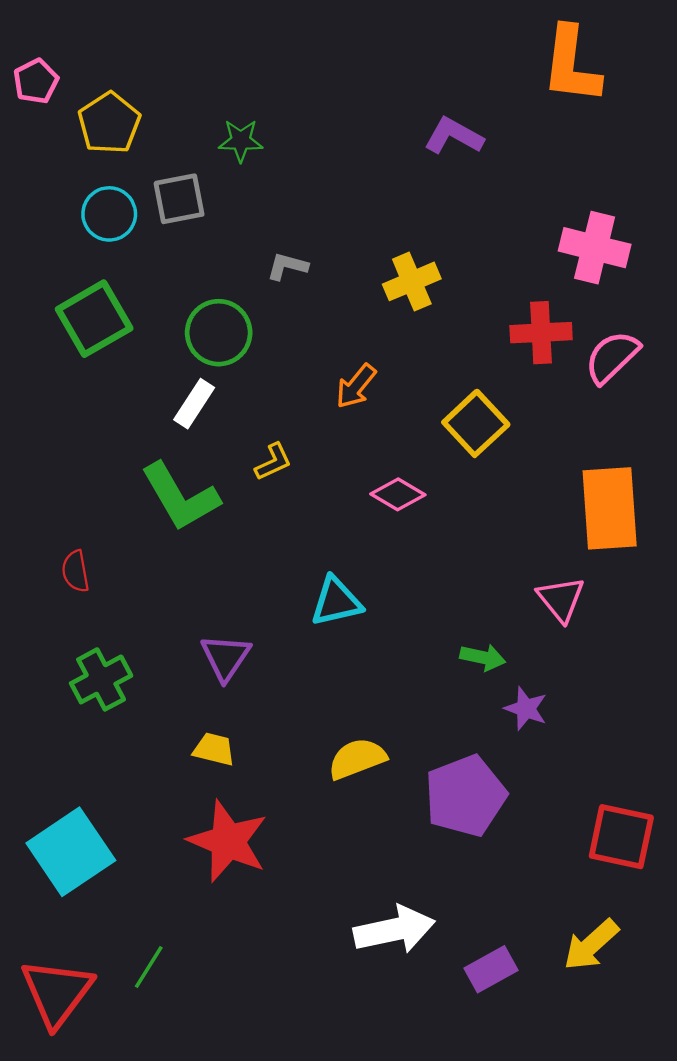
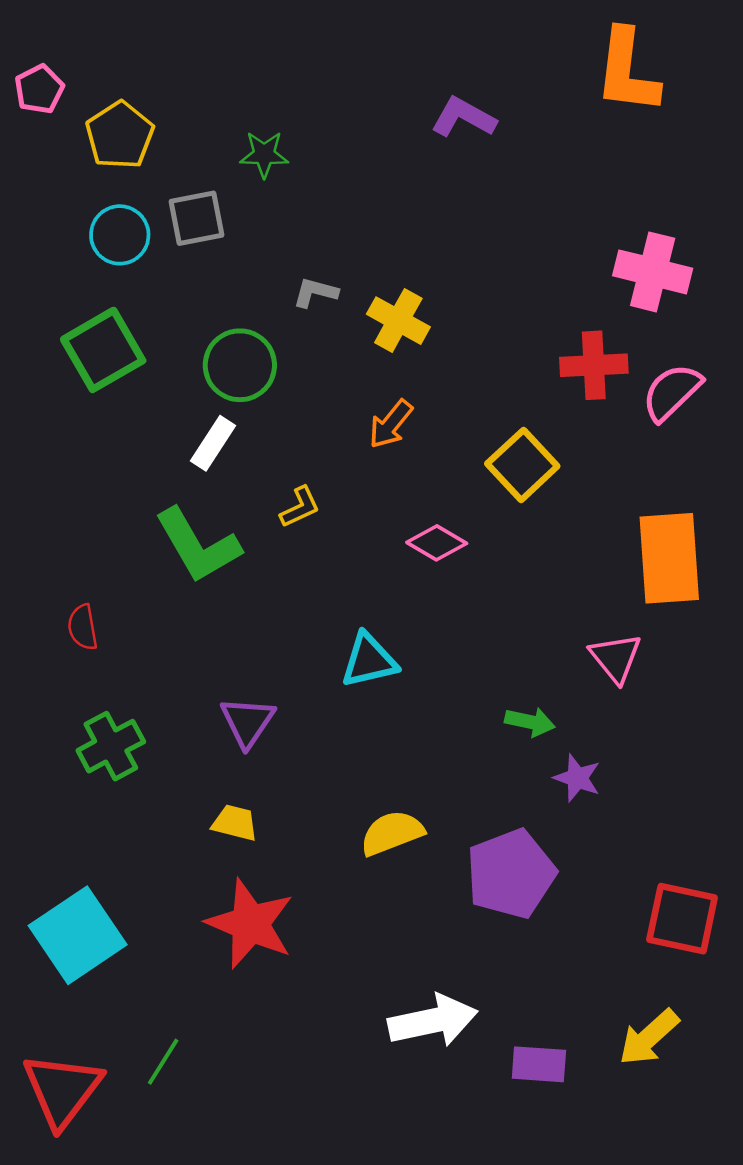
purple L-shape: (454, 136) -> (464, 117), moved
yellow cross: (412, 281) -> (398, 321), moved, turned -38
purple rectangle: (491, 969) -> (539, 1064), turned 33

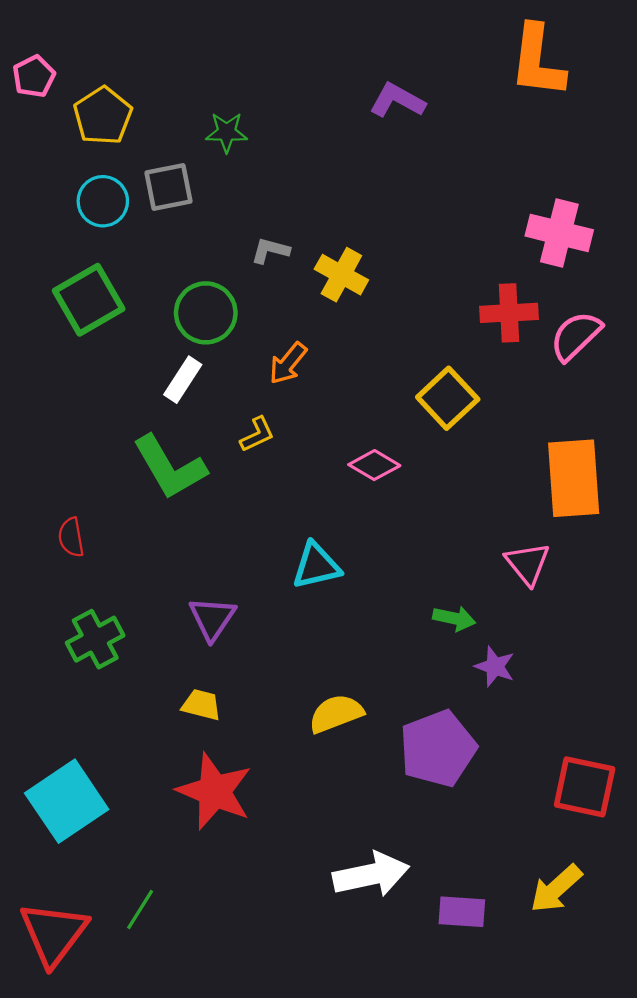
orange arrow: (391, 424) -> (288, 363), moved

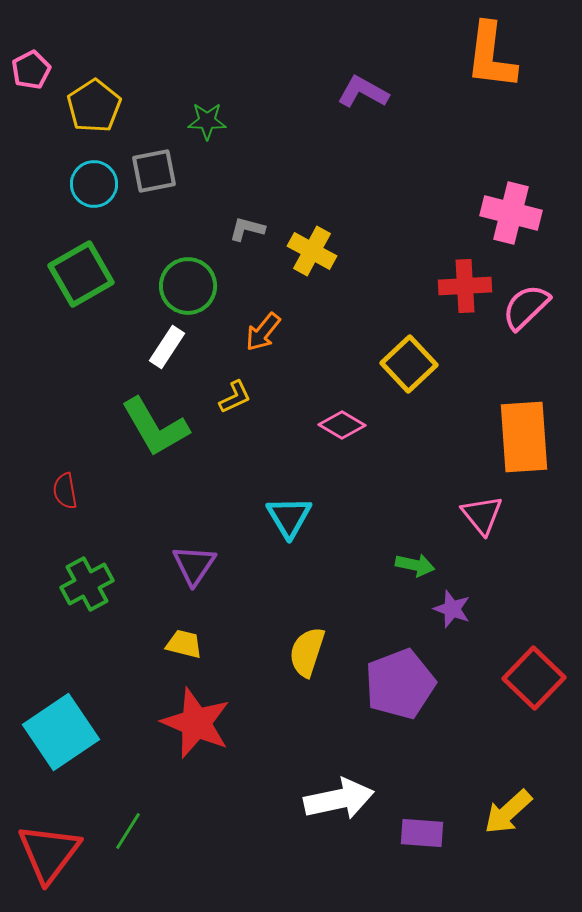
cyan triangle: (316, 566) -> (289, 517), turned -48
yellow semicircle: (336, 714) -> (307, 652), turned -51
red square: (585, 787) -> (534, 678), moved, turned 32

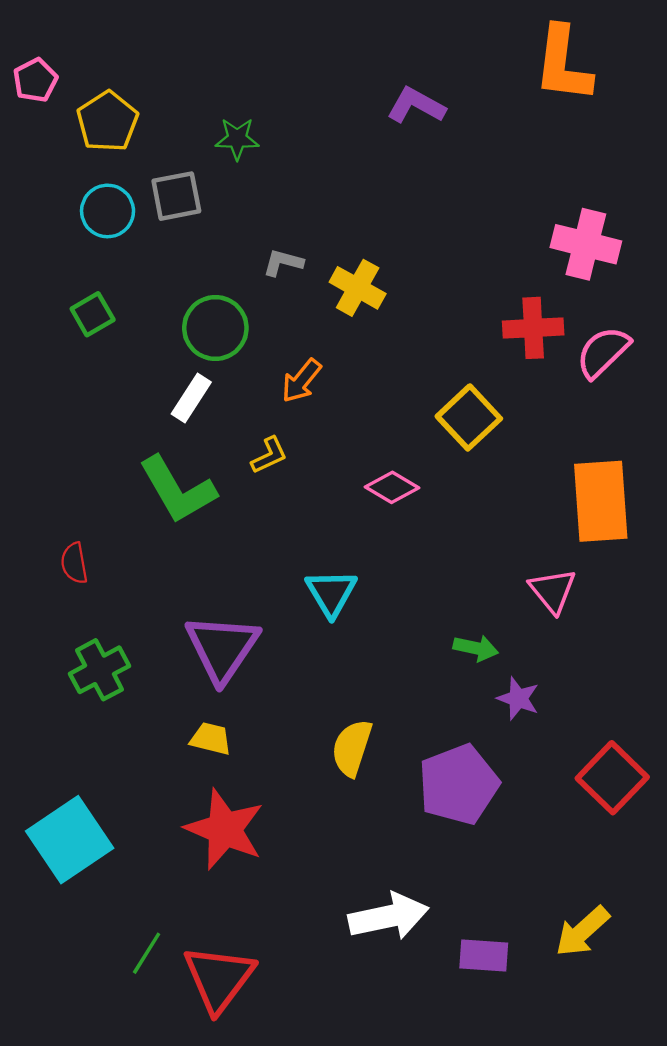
green square: (81, 274) -> (93, 314), size x0.6
purple triangle: (194, 565) -> (222, 648), size x1.5
red triangle: (49, 853) -> (219, 978), moved

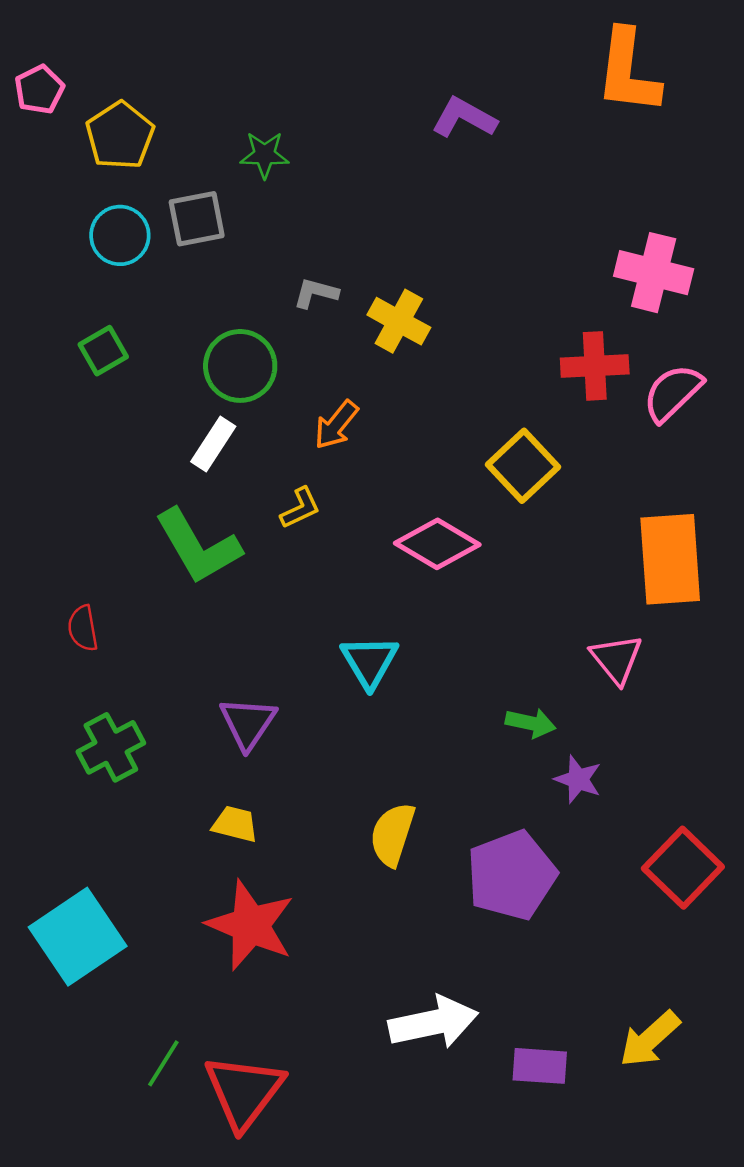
pink diamond: (392, 487) -> (437, 544), size x1.4
purple triangle: (222, 648) -> (248, 723), size x0.7

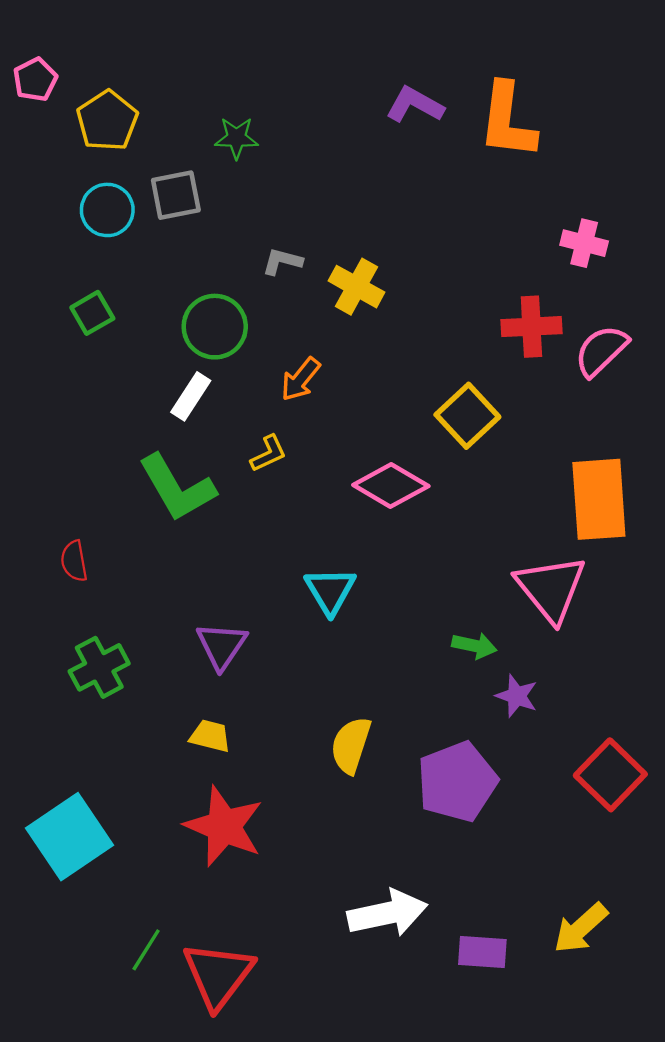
orange L-shape: (628, 72) -> (507, 121), moved
pink cross: (654, 273) -> (584, 243), size x0.7
pink triangle: (616, 659) -> (551, 588), size x1.5

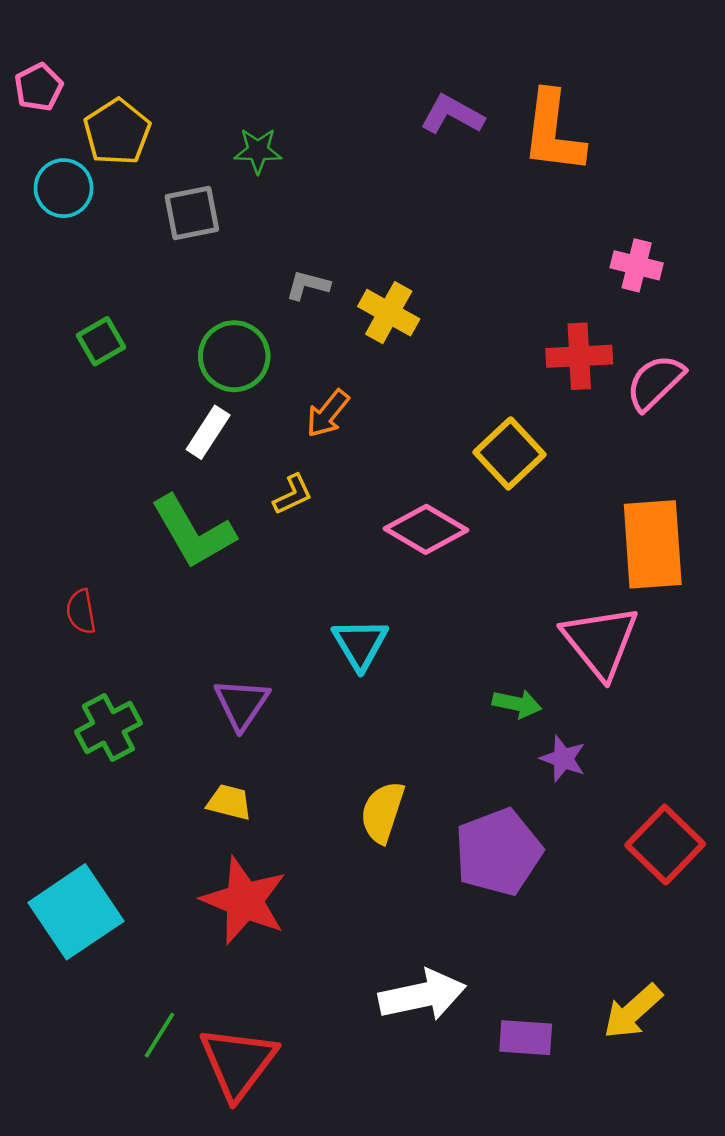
cyan circle: (107, 210) -> (64, 188), moved

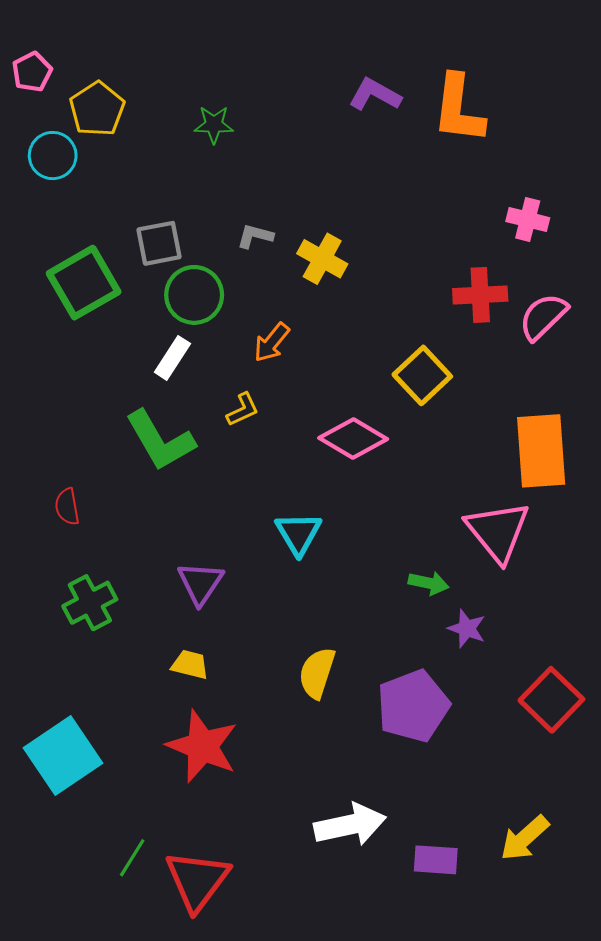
gray square: (192, 213) -> (159, 243), moved
green square: (101, 341) -> (84, 283), size x1.8

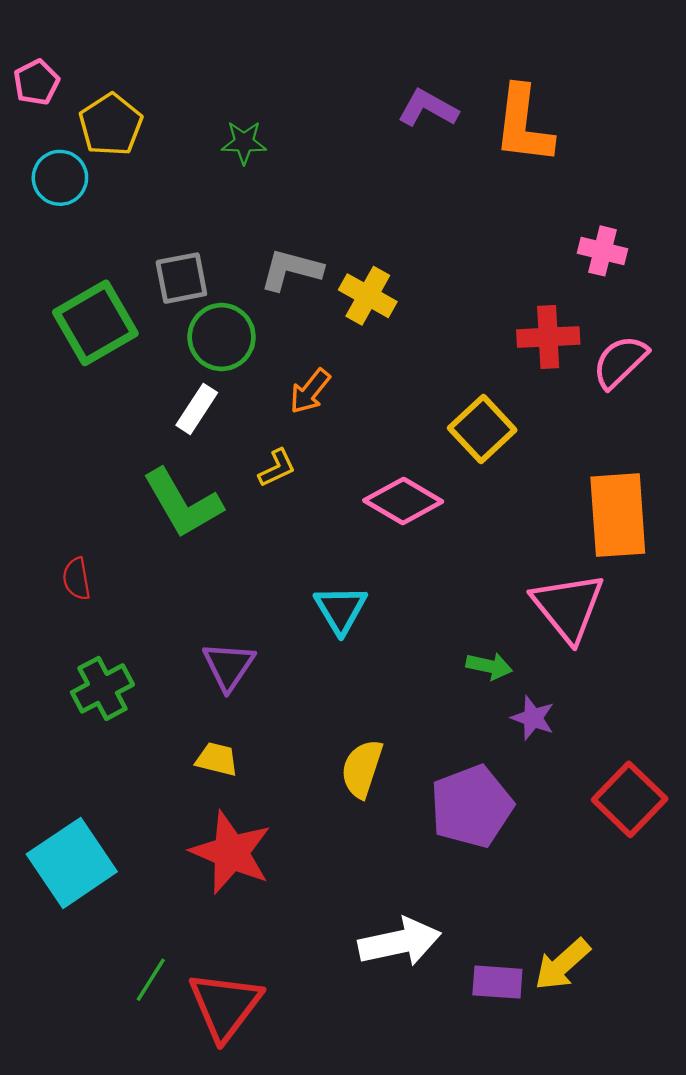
gray L-shape: (255, 236) -> (291, 270), size x1.5
yellow arrow: (525, 838) -> (562, 964), moved

